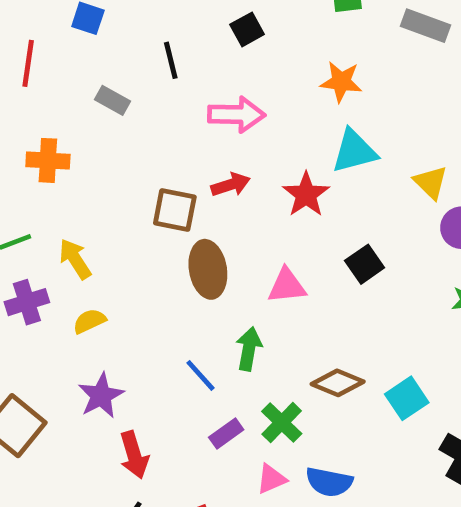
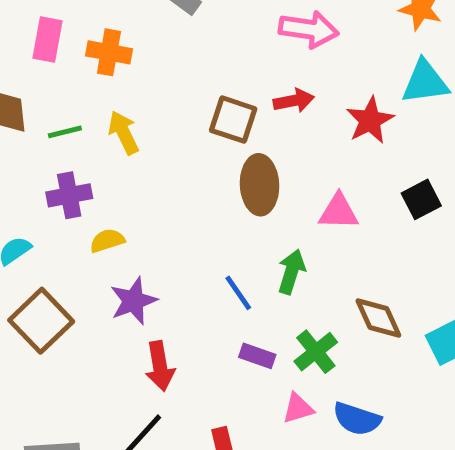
yellow arrow: (75, 259) -> (124, 133), moved
yellow semicircle: (89, 321) -> (107, 241), moved
brown diamond: (338, 383) -> (378, 318), turned 36
purple rectangle: (226, 433) -> (257, 356), turned 48

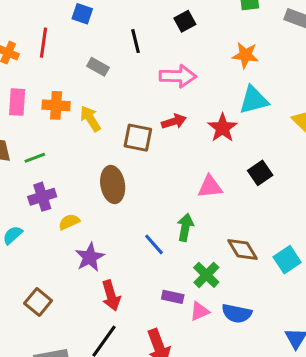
yellow arrow: (124, 133) -> (90, 119), moved
brown ellipse: (260, 185) -> (113, 184), moved
brown square: (41, 321) -> (38, 302), moved, size x0.7
purple rectangle: (257, 356) -> (173, 297), moved

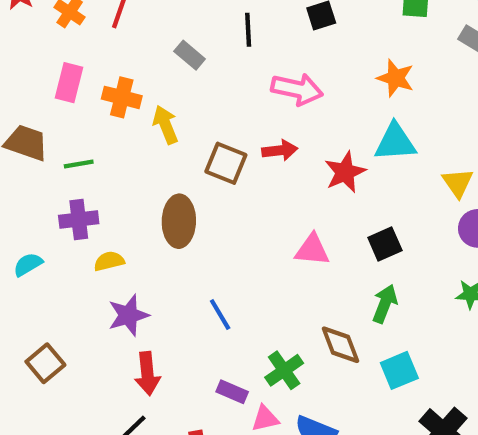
green arrow: (185, 227) -> (385, 304), moved

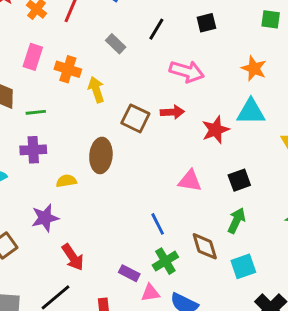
black line: (248, 30) -> (156, 29), turned 30
yellow semicircle: (109, 261) -> (66, 181), moved
blue line: (220, 314) -> (158, 224), moved
purple star: (128, 315) -> (45, 218), moved
red arrow: (147, 374) -> (73, 257), turned -32

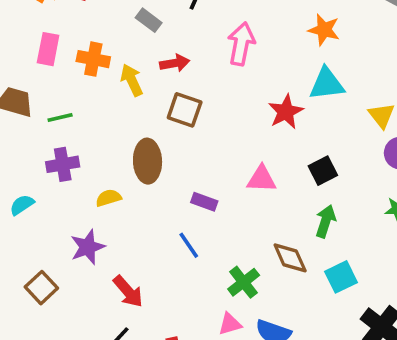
pink arrow: (187, 72) -> (241, 44), turned -88
red arrow: (172, 112) -> (175, 63), moved
blue line: (158, 224) -> (189, 245), moved
purple rectangle: (129, 273) -> (204, 202), moved

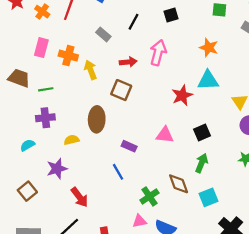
red arrow: (175, 63) -> (128, 62), moved
cyan semicircle: (22, 205) -> (28, 145), moved

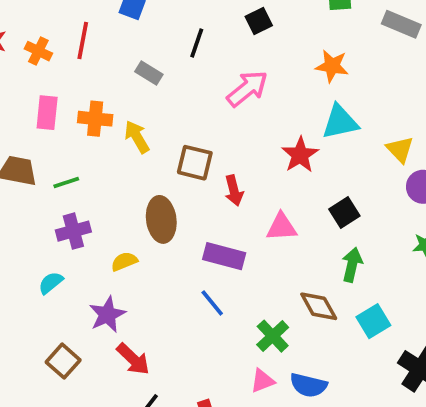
pink arrow: (158, 53) -> (247, 89), turned 45
red arrow: (128, 62) -> (234, 191), moved, turned 91
purple rectangle: (129, 146) -> (224, 256), size x1.5
red arrow: (79, 197) -> (133, 359), moved

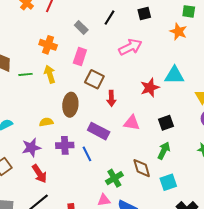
orange star: (332, 66) -> (178, 31), moved
pink rectangle: (47, 113) -> (80, 56), moved
yellow arrow: (137, 137) -> (50, 74), moved
purple cross: (73, 231) -> (65, 145), moved

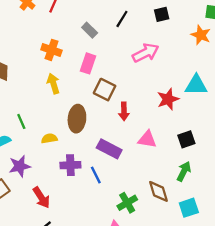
green line: (26, 74) -> (21, 121), moved, turned 72
purple star: (31, 148) -> (20, 166), moved

